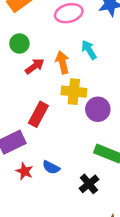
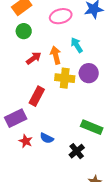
green circle: (19, 44) -> (24, 31), moved
purple circle: (98, 109) -> (89, 73), moved

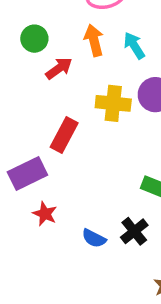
green circle: (24, 31) -> (34, 39), moved
orange arrow: (56, 55) -> (94, 40), moved
blue semicircle: (47, 138) -> (94, 238), moved

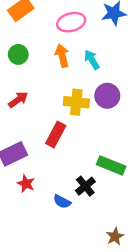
red arrow: (59, 68) -> (18, 100), moved
red rectangle: (64, 135) -> (56, 134), moved
black cross: (134, 231) -> (85, 186), moved

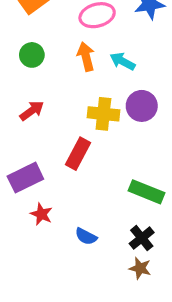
cyan arrow: (92, 60) -> (123, 61), turned -30
black cross: (85, 186) -> (142, 238), moved
brown star: (115, 236) -> (140, 268), moved, turned -30

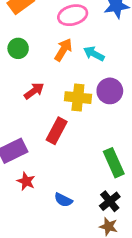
orange arrow: (86, 57) -> (63, 50), turned 45
red arrow: (32, 111) -> (34, 91), moved
green rectangle: (146, 192) -> (114, 163), turned 44

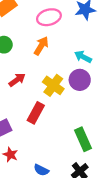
cyan arrow: (94, 54) -> (83, 57), moved
yellow cross: (78, 98) -> (53, 85), turned 30

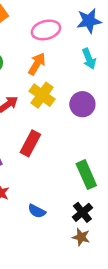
cyan arrow: (83, 57) -> (89, 59), moved, turned -140
yellow cross: (53, 85) -> (42, 95), moved

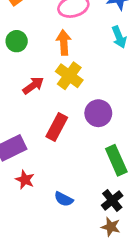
orange arrow: (37, 64) -> (64, 43), turned -35
purple circle: (82, 104) -> (98, 113), moved

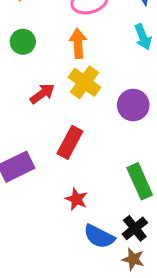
purple circle: (98, 113) -> (133, 105), moved
red star: (25, 180) -> (76, 199), moved
blue semicircle: (64, 199) -> (99, 236), moved, size x1.4

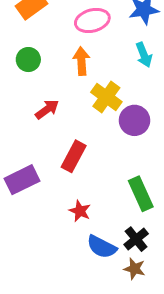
yellow cross: (85, 82) -> (106, 97), moved

